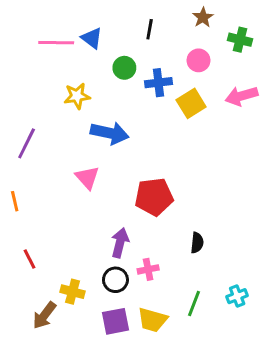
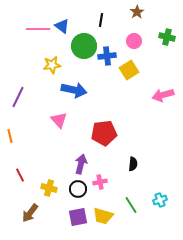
green cross: (240, 40) -> (167, 37), moved
green circle: (124, 68) -> (84, 46), size x1.6
pink arrow: (241, 96) -> (163, 95), moved
yellow cross: (72, 292) -> (49, 188), moved
green line: (194, 304) -> (131, 205), turned -54

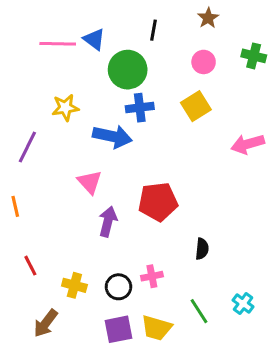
blue cross: (107, 56) -> (140, 108), moved
yellow star: (52, 65) -> (65, 108), moved
purple arrow: (81, 164) -> (108, 221), moved
cyan cross: (160, 200) -> (243, 304), turned -32

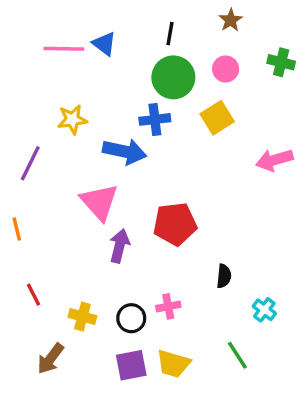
green circle: (128, 70) -> (173, 77), moved
pink triangle: (90, 182) -> (99, 202), size x1.4
cyan cross: (243, 304) -> (264, 310), moved
green line: (199, 311) -> (237, 355), moved

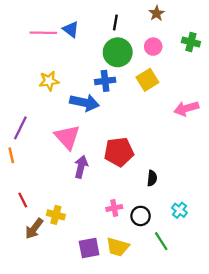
purple line: (30, 163) -> (20, 128), moved
black semicircle: (224, 276) -> (152, 178), moved
black circle: (131, 318) -> (141, 216), moved
brown arrow: (50, 359) -> (34, 229), moved

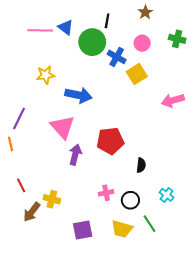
green circle: (118, 52) -> (92, 42), moved
blue cross: (105, 81) -> (117, 57), moved, turned 36
yellow trapezoid: (118, 247) -> (122, 229), moved

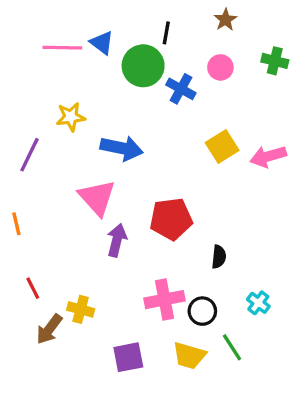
yellow square: (137, 74) -> (222, 146), moved
purple line: (19, 119) -> (30, 155), moved
pink cross: (106, 193) -> (164, 300), size x1.6

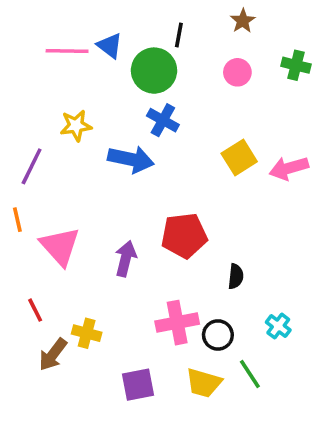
blue cross: (181, 89) -> (163, 120), moved
pink triangle: (97, 198) -> (60, 246), moved
orange line: (16, 224) -> (17, 220), moved

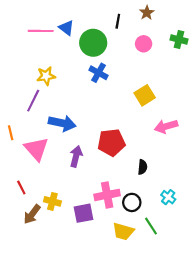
black line: (179, 35) -> (118, 21), moved
blue arrow: (131, 159) -> (62, 123), moved
purple line: (32, 166) -> (33, 101), moved
pink arrow: (289, 168) -> (166, 126), moved
purple square: (138, 385) -> (84, 213), moved

